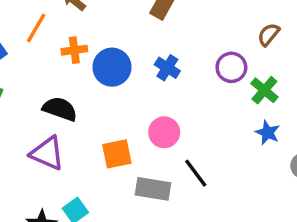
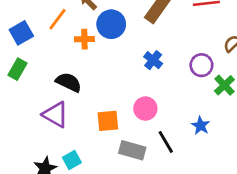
blue circle: (112, 67) -> (111, 24), moved
blue star: (268, 133) -> (201, 126), moved

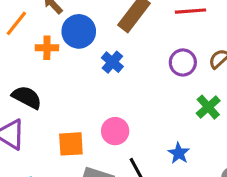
blue cross: (153, 60) -> (112, 62), moved
purple circle: (201, 65) -> (183, 62), moved

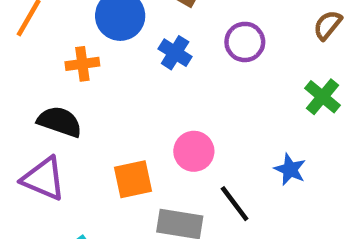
orange cross: (47, 48) -> (82, 64), moved
purple circle: (183, 62) -> (245, 42), moved

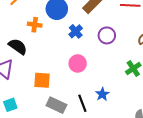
pink circle: (194, 151) -> (78, 63), moved
blue star: (290, 169) -> (102, 94), moved

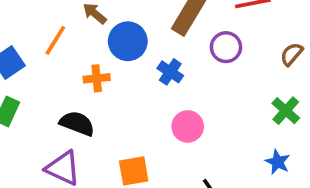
purple circle: (107, 35) -> (226, 47), moved
blue star: (102, 94) -> (278, 162), moved

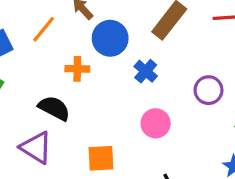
purple circle: (226, 47) -> (209, 90), moved

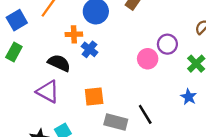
blue cross: (146, 71) -> (90, 49), moved
pink circle: (156, 123) -> (148, 59), moved

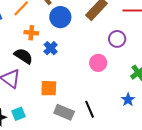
orange cross: (74, 34) -> (31, 33), moved
purple circle: (167, 44) -> (117, 39), moved

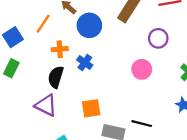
black semicircle: (23, 56) -> (56, 77), turned -96
black line: (90, 109) -> (142, 124), turned -42

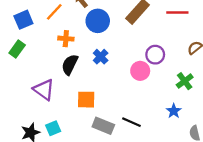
purple circle: (158, 38) -> (155, 55), moved
blue cross: (85, 63) -> (101, 57), moved
black semicircle: (56, 77) -> (70, 65), moved

